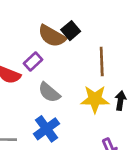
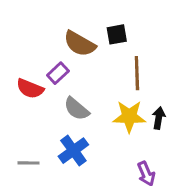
black square: (71, 31) -> (117, 34), moved, turned 30

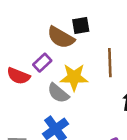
black square: (117, 34) -> (81, 26), moved
yellow star: (129, 116) -> (74, 77), moved

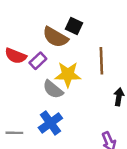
black square: (81, 26) -> (74, 26), turned 35
red semicircle: (18, 76) -> (16, 56), moved

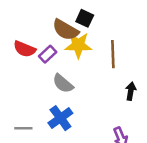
yellow star: (68, 74) -> (78, 45), moved

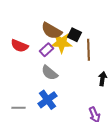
black square: (85, 18) -> (74, 35), moved
purple rectangle: (48, 54) -> (46, 50), moved

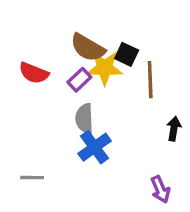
gray semicircle: (50, 73) -> (84, 119), turned 48
blue cross: (48, 100) -> (95, 147), moved

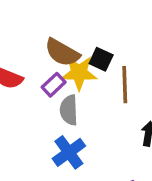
gray semicircle: (84, 119) -> (69, 110), moved

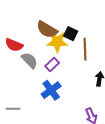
purple rectangle: (54, 85) -> (52, 64), moved
gray semicircle: (69, 110) -> (29, 60), moved, turned 138

